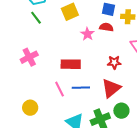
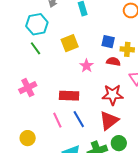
red semicircle: (106, 27) -> (113, 62), moved
red star: (114, 62) -> (113, 95), size x1.5
blue line: (81, 88) -> (79, 119), turned 60

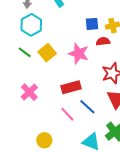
cyan hexagon: (37, 24) -> (31, 25), moved
yellow square: (70, 43) -> (47, 53), moved
pink star: (87, 66) -> (79, 54), size x1.5

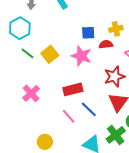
blue square: (92, 24) -> (88, 33), moved
cyan hexagon: (31, 25) -> (20, 28), moved

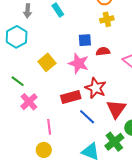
yellow cross: (116, 29) -> (107, 19), moved
green line: (27, 53) -> (18, 81), moved
red star: (114, 77) -> (96, 88), moved, turned -30
pink line: (69, 116) -> (49, 127), moved, turned 35

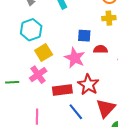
cyan hexagon: (17, 37) -> (31, 30), moved
green line: (18, 81) -> (12, 82), moved, turned -48
pink cross: (29, 102) -> (38, 75), moved

